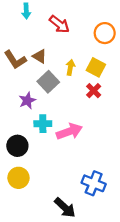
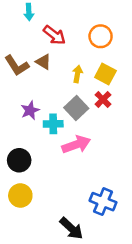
red arrow: (59, 24) -> (54, 35), moved
orange circle: (105, 33) -> (101, 36), moved
gray square: (48, 82) -> (76, 108), moved
cyan cross: (43, 124) -> (53, 124), moved

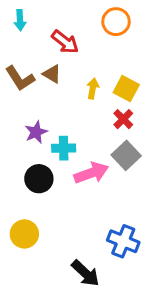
cyan arrow: (29, 12) -> (20, 20), moved
orange circle: (101, 36) -> (116, 22), moved
gray square: (76, 108) -> (126, 155), moved
black circle: (19, 160) -> (39, 179), moved

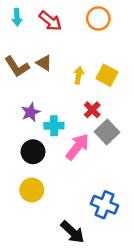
red arrow: (65, 42) -> (50, 21), moved
red cross: (123, 119) -> (92, 110), moved
pink arrow: (91, 173) -> (77, 147), turned -32
yellow circle: (24, 234) -> (32, 190), moved

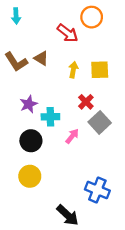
red arrow: (50, 21) -> (68, 33), moved
yellow square: (107, 75) -> (100, 70), turned -30
pink arrow: (77, 147) -> (72, 136), size x0.6

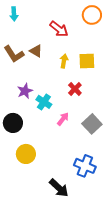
orange circle: (92, 17) -> (92, 15), moved
cyan cross: (50, 117) -> (44, 102), turned 35
gray square: (100, 122) -> (92, 124), moved
black circle: (31, 141) -> (13, 123), moved

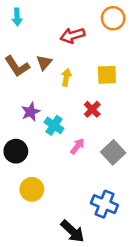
red arrow: (59, 29) -> (72, 35), turned 126
brown triangle: (36, 51) -> (44, 63), turned 40
yellow arrow: (64, 61) -> (66, 77), moved

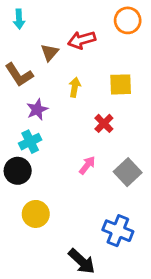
brown triangle: (44, 63) -> (50, 52), moved
purple star: (31, 112) -> (37, 110), moved
cyan cross: (54, 125) -> (30, 142), moved, turned 30

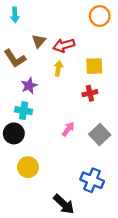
red arrow: (82, 40) -> (64, 45), moved
red cross: (104, 123) -> (90, 93), moved, turned 32
cyan cross: (30, 142) -> (24, 111), turned 35

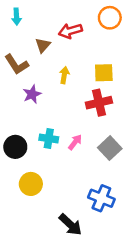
red arrow: (64, 45) -> (70, 31), moved
red cross: (90, 93) -> (99, 103), size x1.5
cyan cross: (24, 111) -> (49, 139), moved

